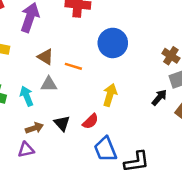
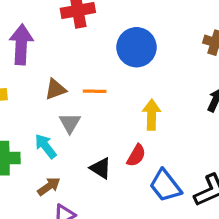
brown triangle: (45, 57) -> (55, 89), turned -36
gray triangle: (49, 84) -> (70, 123), turned -42
brown arrow: (34, 128) -> (49, 186), moved

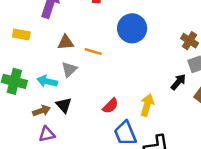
yellow arrow: (152, 115) -> (147, 105), moved
cyan arrow: (46, 146) -> (47, 81), turned -54
black triangle: (101, 168) -> (64, 105), moved

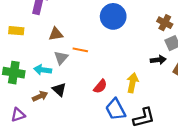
orange line: (93, 52) -> (80, 50), moved
black arrow: (178, 82) -> (158, 60), turned 48
purple triangle: (47, 134) -> (18, 115), moved

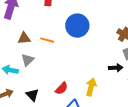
orange line: (80, 50) -> (47, 40), moved
black triangle: (59, 90) -> (32, 95), moved

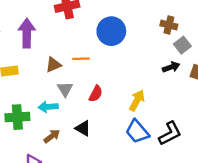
yellow arrow: (91, 87) -> (137, 100), moved, turned 30
red semicircle: (62, 88) -> (96, 94), moved

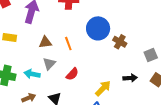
brown cross: (169, 25) -> (120, 42), moved
orange line: (81, 59) -> (68, 44), turned 56
black arrow: (171, 67) -> (130, 78), moved

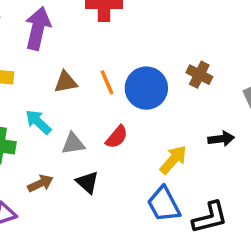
blue circle: (98, 28) -> (146, 88), moved
gray triangle: (49, 64) -> (73, 144), moved, turned 40
cyan arrow: (32, 74) -> (38, 122), moved, turned 35

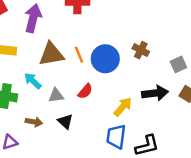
brown triangle: (66, 82) -> (51, 54), size x1.6
black arrow: (221, 139) -> (155, 93), size x1.5
brown arrow: (40, 183) -> (34, 122), turned 35
blue trapezoid: (164, 204) -> (116, 137), turned 35

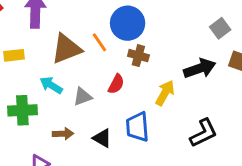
brown cross: (141, 50) -> (138, 56), moved
blue circle: (105, 59) -> (128, 23), moved
black triangle: (65, 121) -> (102, 138), moved
blue trapezoid: (116, 137) -> (137, 127), moved

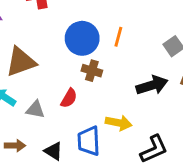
orange line: (99, 42) -> (118, 37), moved, turned 48
yellow arrow: (165, 93) -> (119, 123), moved, turned 70
gray triangle: (83, 97) -> (35, 110), turned 30

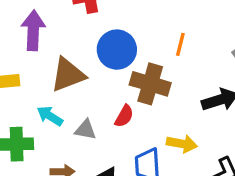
blue circle: (82, 38) -> (117, 50), moved
brown cross: (92, 71) -> (150, 84), size x1.6

